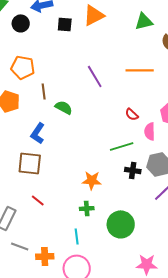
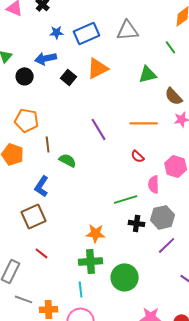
black square: (65, 24) -> (69, 77), turned 35
red semicircle: (132, 114) -> (138, 156), moved
brown square: (30, 163) -> (34, 216), turned -30
green cross: (87, 208) -> (91, 261), size x1.6

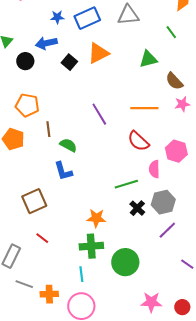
red semicircle: (138, 156) -> (138, 141), size x1.6
blue L-shape: (42, 186) -> (63, 171), moved, turned -50
black cross: (137, 223) -> (137, 208), turned 35

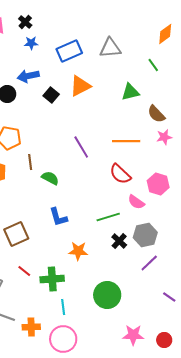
blue star: (57, 17) -> (31, 43), moved
pink semicircle: (154, 169) -> (136, 202), turned -54
blue L-shape: (63, 171) -> (58, 217), moved
green cross: (91, 246) -> (52, 279), moved

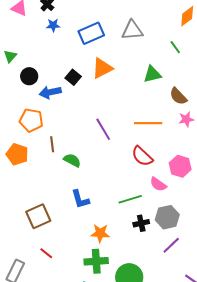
blue arrow: (28, 76) -> (50, 92), moved
black cross: (119, 241) -> (141, 223), turned 35
green cross: (52, 279) -> (96, 261), moved

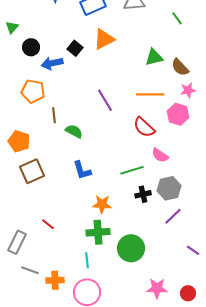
green triangle: (152, 74) -> (154, 57), moved
orange pentagon: (17, 154) -> (19, 141), moved
pink hexagon: (180, 166) -> (178, 114), moved
brown square: (38, 216) -> (32, 171), moved

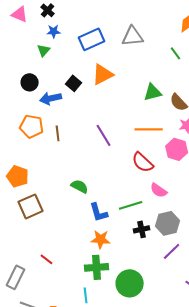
green triangle: (12, 27) -> (44, 50), moved
brown line: (54, 115) -> (58, 133), moved
green semicircle: (74, 131) -> (80, 186), moved
blue L-shape: (82, 170) -> (99, 212), moved

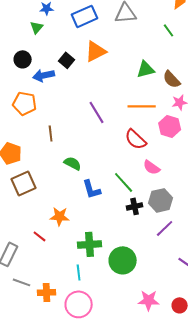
brown line: (58, 133) -> (51, 133), moved
green line: (131, 205) -> (124, 182), turned 65
orange star: (101, 239) -> (60, 216), moved

